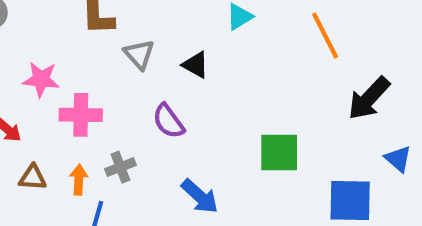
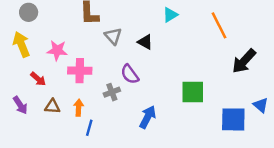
blue triangle: (398, 159) -> (261, 105), moved
gray cross: (120, 167) -> (112, 92), moved
blue arrow: (200, 196) -> (148, 117), turned -105

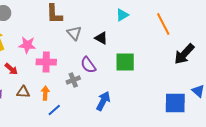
green square: (193, 92) -> (125, 62), moved
blue line: (89, 128) -> (54, 110), turned 32

